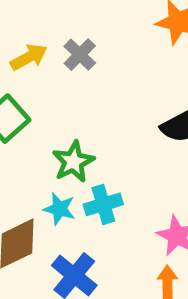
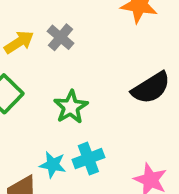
green star: (73, 162) -> (71, 107), moved

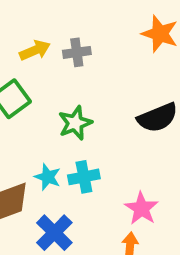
gray cross: (61, 37) -> (77, 52), turned 32

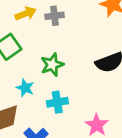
cyan star: (48, 177) -> (25, 88), moved

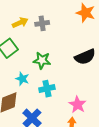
green star: (52, 65) -> (42, 60), turned 30

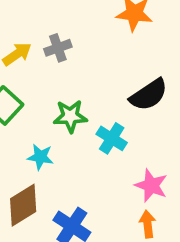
cyan cross: (47, 89) -> (112, 138), moved, turned -35

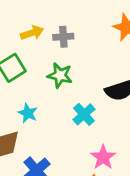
green star: (70, 116) -> (60, 75), moved

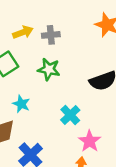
cyan cross: (84, 114) -> (70, 115), moved

